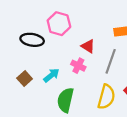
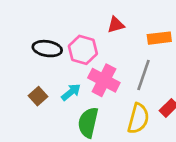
pink hexagon: (59, 24) -> (83, 50), moved
red triangle: (88, 46) -> (116, 25), moved, turned -48
pink cross: (78, 66) -> (104, 80), size x1.6

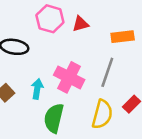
pink hexagon: (83, 50) -> (50, 19), moved
cyan arrow: (71, 92) -> (37, 89), turned -42

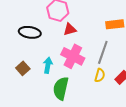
red triangle: (81, 24) -> (70, 29), moved
yellow semicircle: (102, 114) -> (100, 75), moved, size x0.6

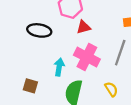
brown square: (23, 68) -> (30, 86), moved, turned -32
yellow semicircle: (100, 75) -> (111, 89), moved, turned -48

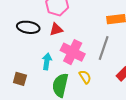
red triangle: (84, 27) -> (56, 29), moved
yellow semicircle: (111, 89) -> (85, 77), moved

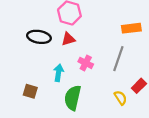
pink cross: (73, 52) -> (86, 63), size x0.6
yellow semicircle: (85, 77) -> (120, 98), moved

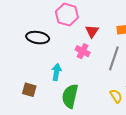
red triangle: (68, 39) -> (92, 31), moved, turned -40
pink cross: (86, 63) -> (83, 51), moved

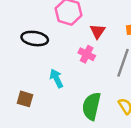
cyan arrow: (56, 72) -> (56, 78), turned -35
green semicircle: (70, 96) -> (91, 106), moved

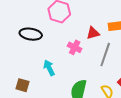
red triangle: (98, 31) -> (93, 33), moved, turned 40

